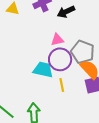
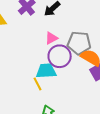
yellow line: (62, 85) -> (38, 84), moved

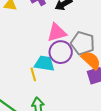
pink triangle: (51, 38) -> (57, 33), size x1.5

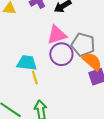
cyan trapezoid: (44, 63) -> (27, 63), moved

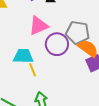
pink triangle: (57, 35) -> (38, 26), moved

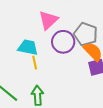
pink triangle: (38, 26) -> (48, 20), turned -30

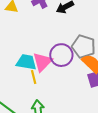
pink triangle: (48, 20) -> (42, 62), moved

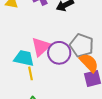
pink triangle: (42, 62) -> (41, 47), moved

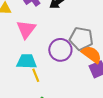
pink triangle: (41, 47) -> (26, 29), moved

